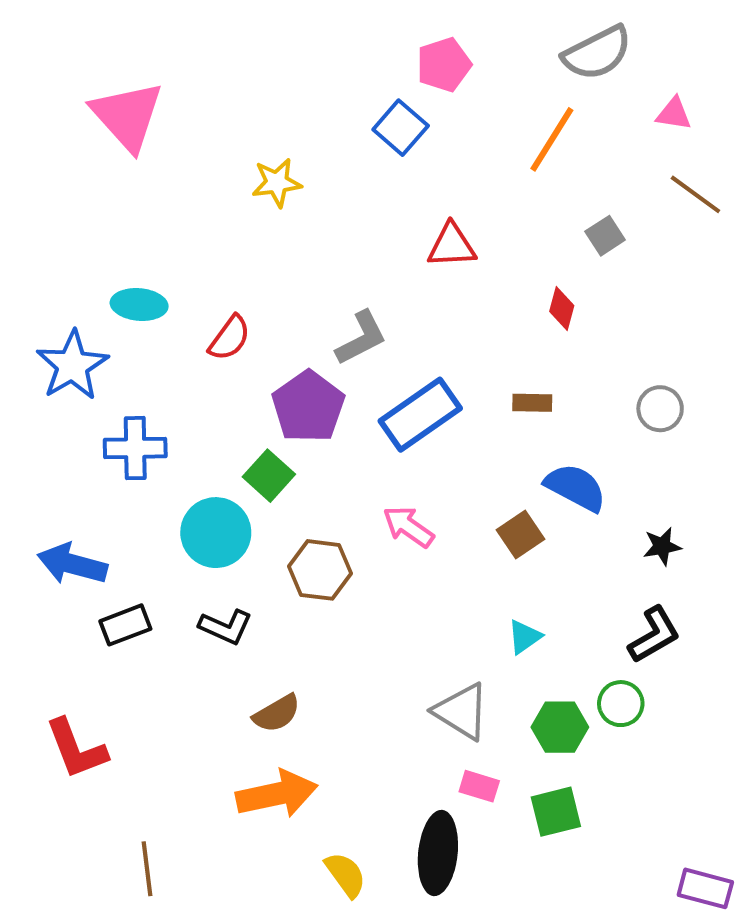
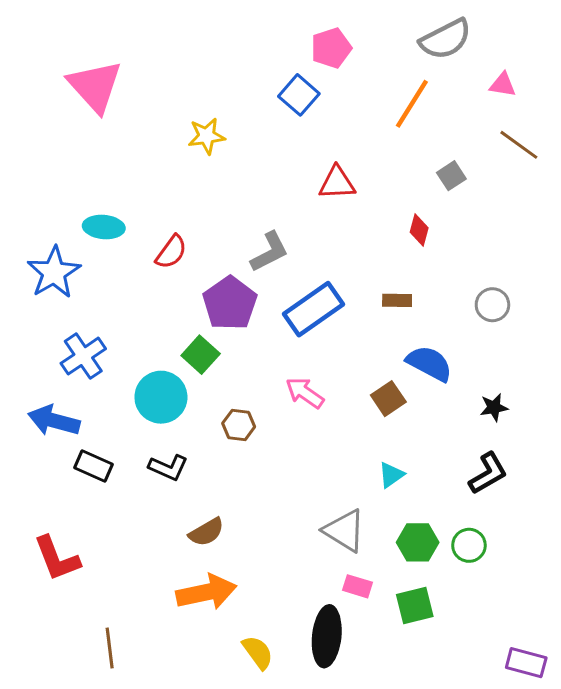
blue cross: (135, 448) -> (83, 356), moved, turned -33
brown hexagon: (320, 570) -> (239, 425), size x0.7
black rectangle: (125, 625) -> (93, 466), turned 45
green circle: (621, 704) -> (469, 545), moved

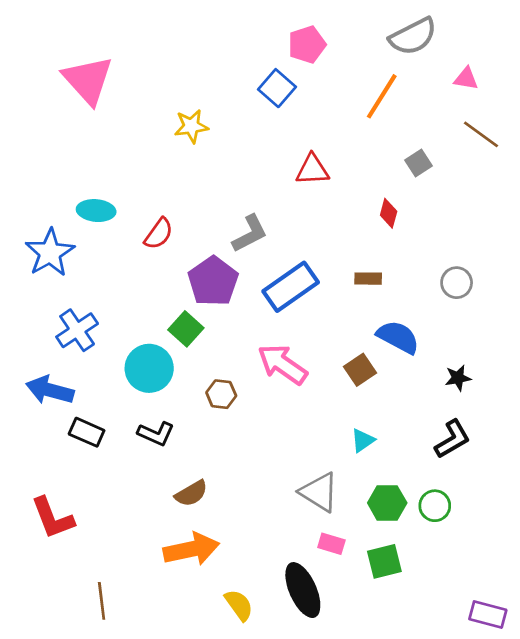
pink arrow: (305, 393) -> (282, 364), size x1.4
black ellipse: (327, 636) -> (303, 590), turned -30

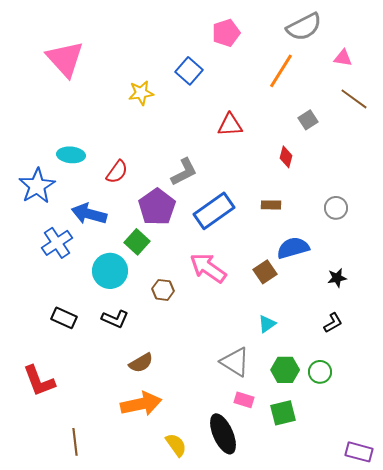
blue square: (277, 88) -> (189, 71), moved
blue semicircle: (398, 337) -> (293, 248), turned -44
blue arrow: (50, 390) -> (89, 214), moved
black L-shape: (452, 439) -> (333, 323), size x0.7

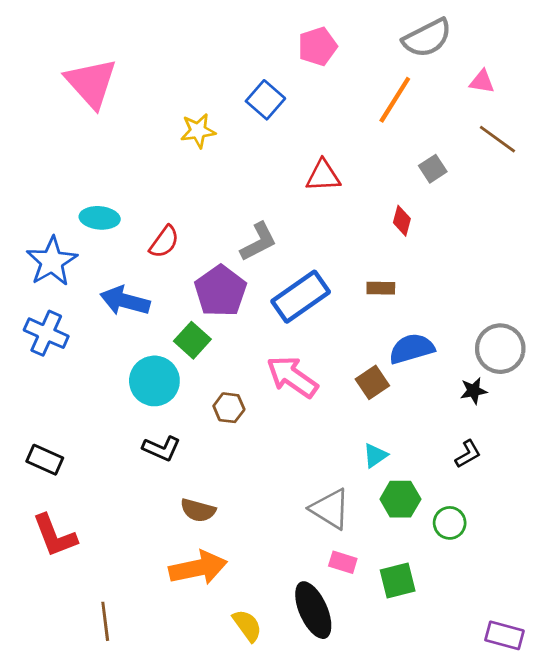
gray circle: (336, 208) -> (500, 349), moved, size x1.5
blue cross: (57, 243) -> (46, 333), moved, turned -32
black rectangle: (64, 318) -> (45, 460), moved
brown semicircle: (141, 363) -> (198, 510), turned 45
green hexagon: (285, 370) -> (400, 499), moved

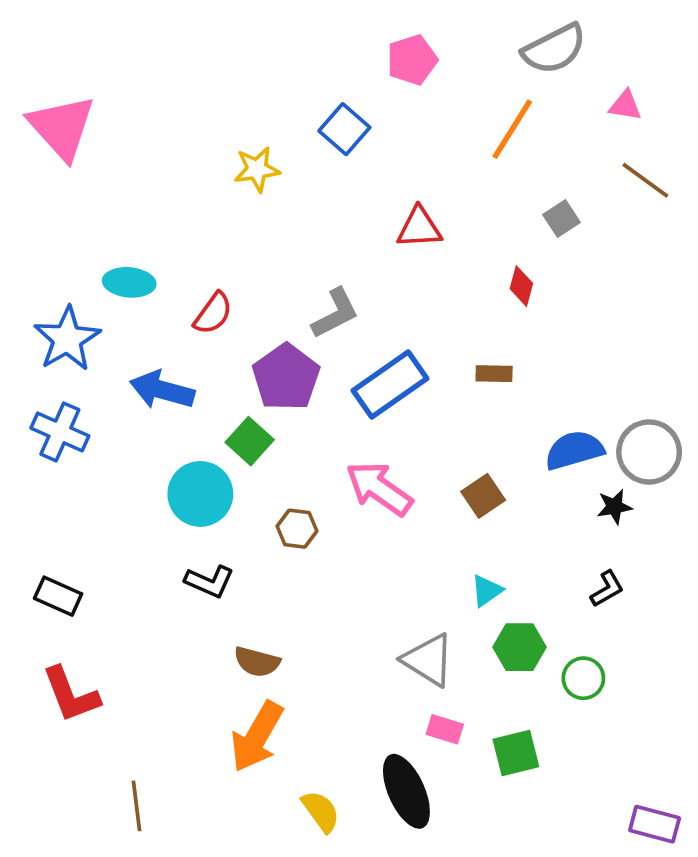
pink triangle: (91, 83) -> (62, 127), moved
blue semicircle: (412, 349) -> (574, 450), moved
orange arrow: (198, 568) -> (257, 737), turned 132

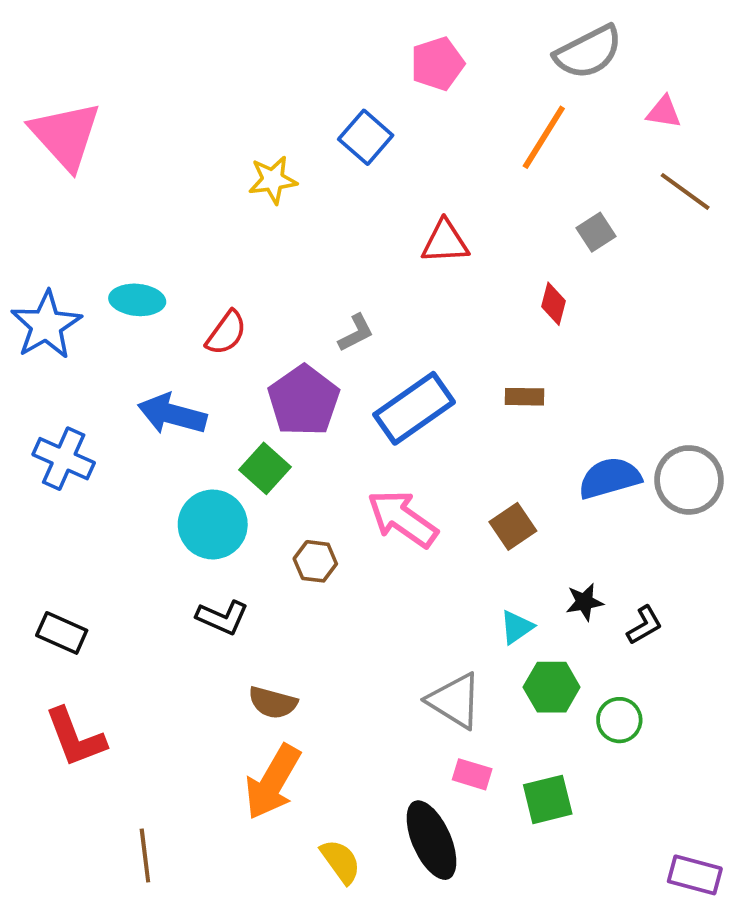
gray L-shape: (335, 313) -> (356, 333), size x0.7
blue star: (67, 339) -> (46, 325), moved
black star: (614, 507) -> (584, 602), moved

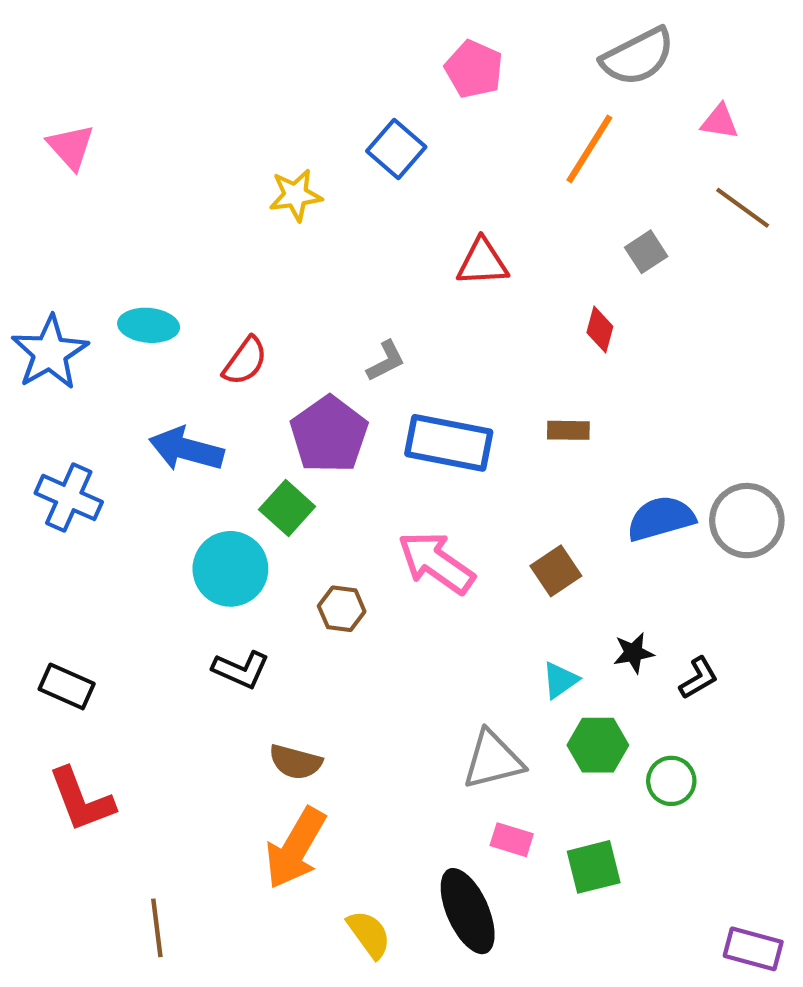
pink pentagon: (437, 64) -> (474, 69), turned -30
pink triangle: (66, 135) -> (71, 147), size x0.6
blue rectangle: (414, 408) -> (449, 443), turned 46
gray triangle: (455, 701) -> (493, 760), turned -46

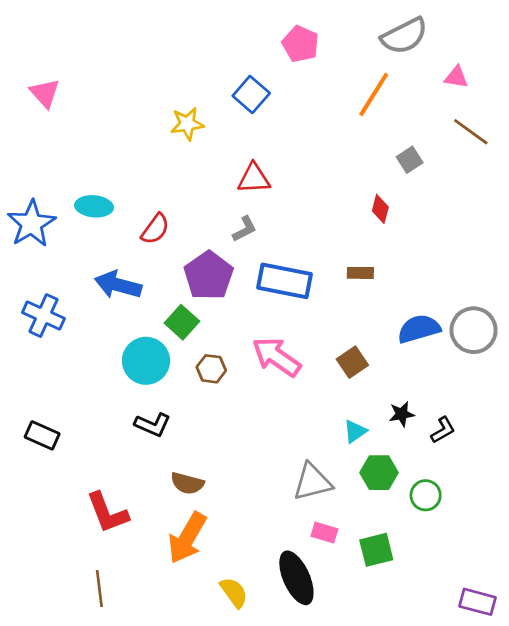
red triangle: (482, 262) -> (254, 178), moved
brown hexagon: (342, 609) -> (211, 369), moved
red L-shape: (81, 800) -> (107, 513), moved

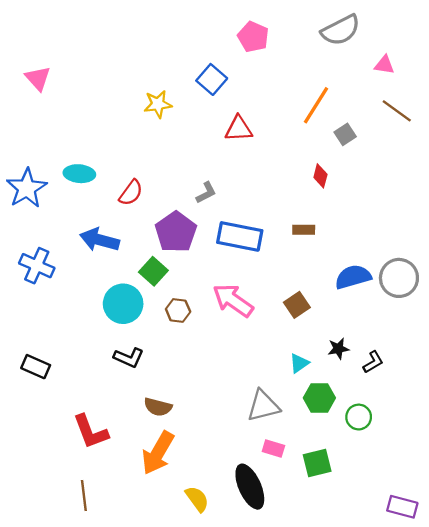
orange line: (374, 94) -> (316, 105), moved
red triangle: (254, 178) -> (239, 129), moved

